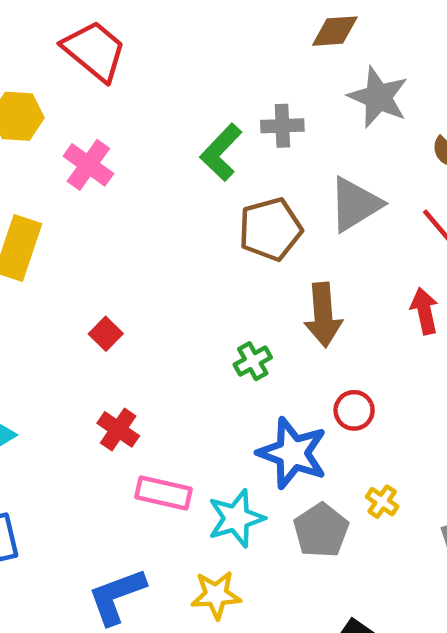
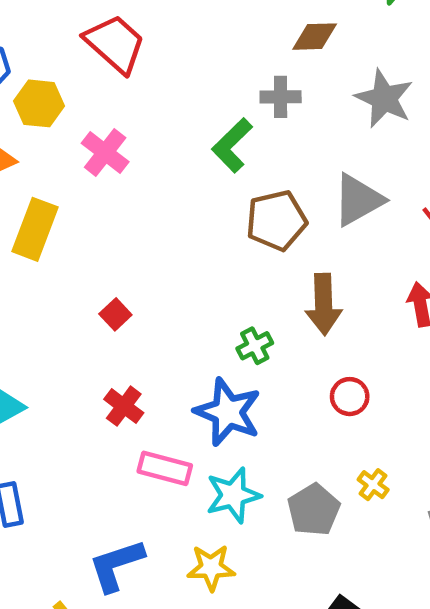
brown diamond: (335, 31) -> (315, 37), moved
gray cross: (282, 126) -> (281, 97), moved
blue star: (292, 453) -> (228, 412), moved

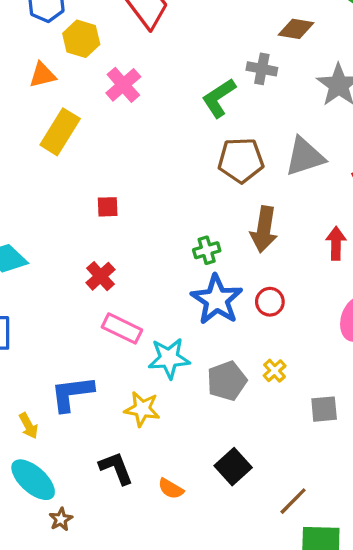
red square: (115, 314) -> (108, 207), turned 30
blue star: (228, 412) -> (217, 300), moved

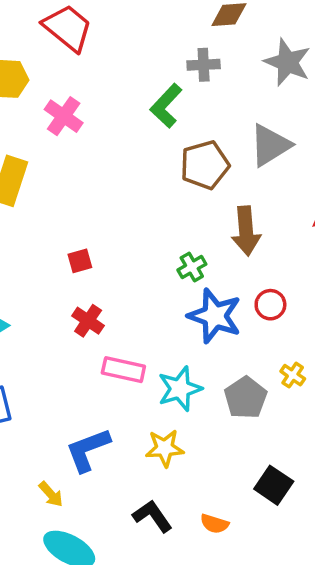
red square: (108, 207) -> (80, 261), moved

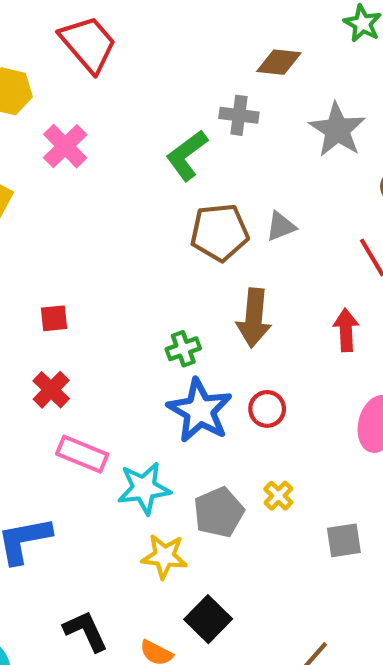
gray triangle: (270, 145) -> (281, 226), moved, size x0.6
yellow star: (165, 448) -> (164, 556), moved
black square: (274, 485) -> (208, 619), moved

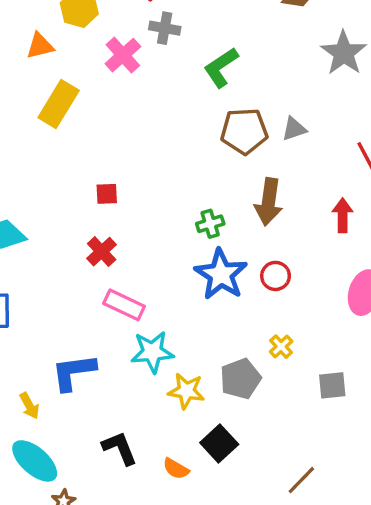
gray cross: (239, 115) -> (165, 28), moved
cyan star: (144, 488) -> (152, 352), moved
gray pentagon: (219, 512) -> (240, 379), moved

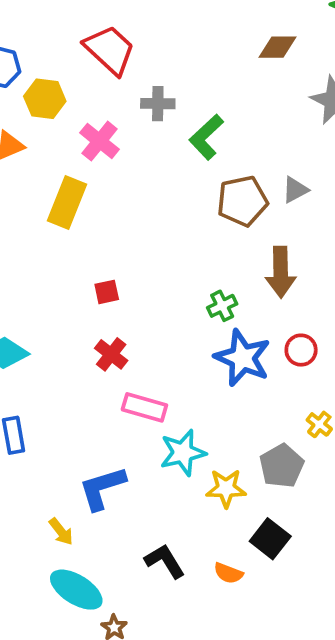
gray cross: (165, 28) -> (158, 104), moved
yellow rectangle: (59, 104) -> (67, 202), moved

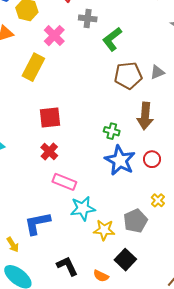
red square: (107, 292) -> (50, 118), size x1.6
green cross: (222, 306) -> (112, 131), turned 35

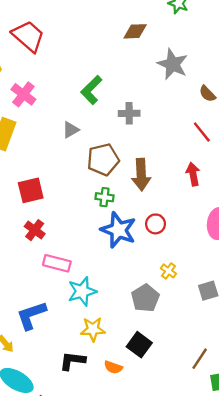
gray cross: (88, 18) -> (129, 113), moved
gray triangle: (157, 72) -> (71, 130), moved
brown pentagon: (128, 76) -> (103, 160), moved
yellow star: (104, 230) -> (93, 329), moved
black L-shape: (67, 266) -> (72, 361), turned -50

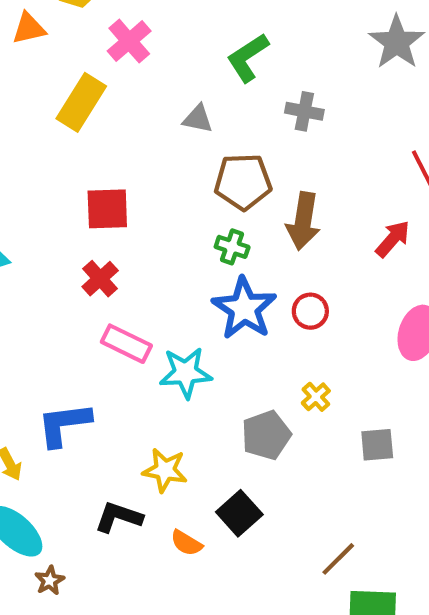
gray triangle: (71, 130) -> (198, 119), turned 30
red arrow: (193, 174) -> (393, 239), turned 40
cyan star: (82, 291) -> (186, 373), moved

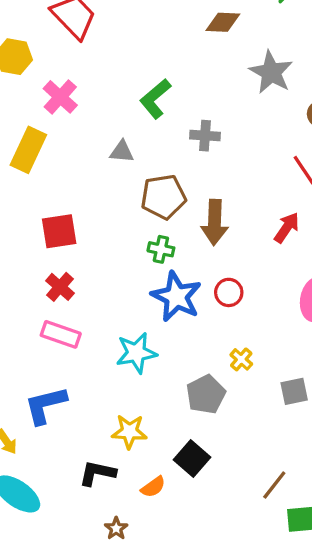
pink rectangle: (126, 344) -> (61, 334), moved
orange semicircle: (186, 543) -> (153, 487), turned -60
brown star: (50, 580) -> (116, 528), moved

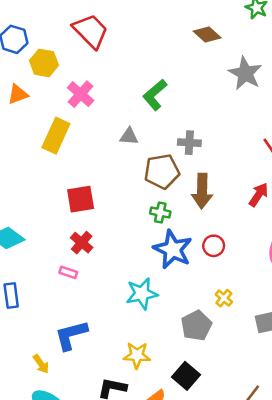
brown diamond: (223, 22) -> (207, 35), turned 40
gray cross: (205, 136) -> (189, 143), moved
pink rectangle: (61, 334) -> (68, 272), moved, size x0.6

